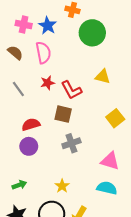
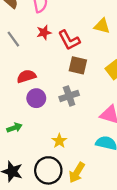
brown square: (63, 114) -> (78, 65), moved
purple circle: (29, 146) -> (36, 98), moved
green arrow: (19, 185) -> (14, 128), moved

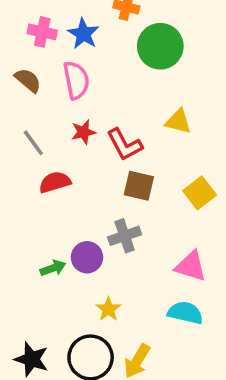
red semicircle: (26, 76) -> (55, 182), moved
purple circle: (36, 98) -> (87, 257), moved
green arrow: (14, 128) -> (53, 268), moved

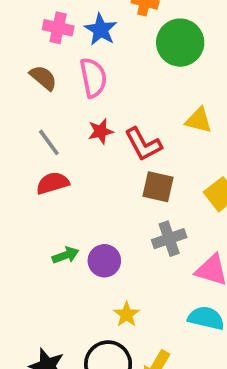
red semicircle: (55, 182) -> (53, 183), moved
gray cross: (125, 236) -> (169, 239), moved
green arrow: (53, 268) -> (66, 255), moved

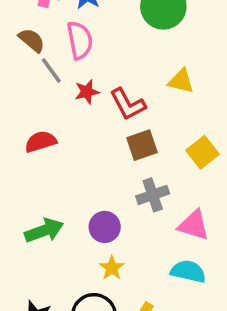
gray line: (49, 142) -> (51, 70), moved
brown square: (158, 187) -> (142, 145), turned -32
green arrow: (66, 255) -> (44, 231), moved, size x1.5
purple circle: (104, 261) -> (105, 227), moved

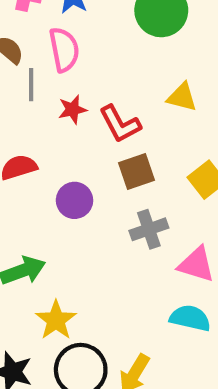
gray line: (51, 70) -> (31, 85), turned 36
purple circle: (105, 227) -> (75, 200), moved
yellow star: (112, 268) -> (56, 320), moved, size x1.4

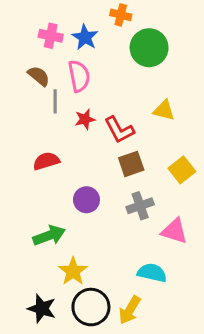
purple circle: (75, 200) -> (86, 200), moved
cyan semicircle: (190, 318) -> (152, 273), moved

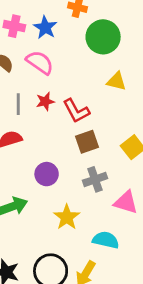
pink semicircle: (79, 76) -> (40, 62), turned -44
gray line: (55, 101) -> (18, 104), moved
yellow triangle: (164, 110) -> (117, 81), moved
yellow star: (73, 271) -> (67, 217), moved

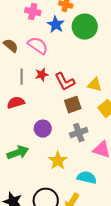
pink cross: (14, 26) -> (33, 12), moved
blue star: (45, 27) -> (56, 25), moved
yellow triangle: (117, 81) -> (95, 85), moved

